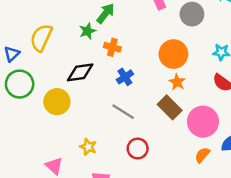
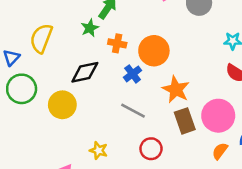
orange circle: (173, 54) -> (154, 51), moved
orange star: (177, 82) -> (176, 89), moved, size x1.5
brown rectangle: (170, 107) -> (185, 121), moved, turned 30

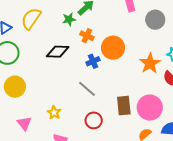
orange star: (176, 89) -> (150, 63), moved
yellow circle: (62, 105) -> (15, 87), moved

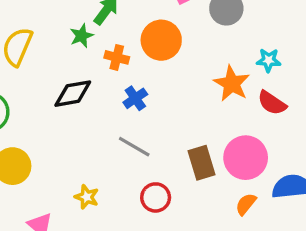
orange circle: (113, 48) -> (161, 40), moved

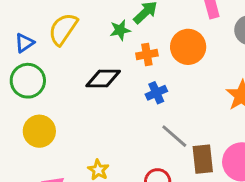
orange cross: (117, 57) -> (147, 54), turned -35
gray line: (134, 147) -> (174, 136), moved

